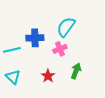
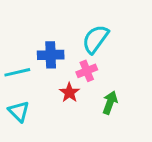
red star: (48, 76) -> (69, 93), moved

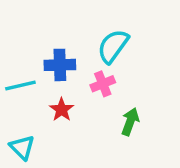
red star: (69, 93) -> (62, 110), moved
cyan triangle: (19, 111) -> (22, 147), moved

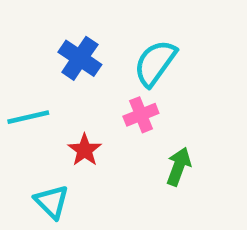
blue cross: (60, 65) -> (80, 58), moved, turned 36
cyan triangle: (22, 147) -> (52, 202), moved

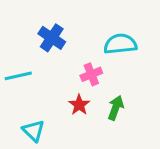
cyan semicircle: (155, 63) -> (120, 44), moved, turned 48
red star: (85, 150) -> (79, 105), moved

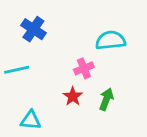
blue cross: (52, 38) -> (33, 29), moved
cyan triangle: (33, 131) -> (31, 120), turned -40

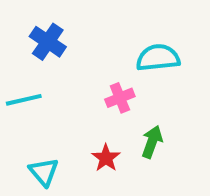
red star: (73, 96) -> (106, 158), moved
cyan triangle: (31, 120) -> (44, 172), turned 45

